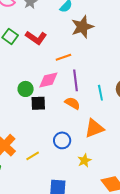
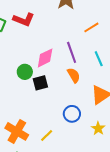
orange line: (63, 57) -> (91, 27), moved
orange semicircle: (72, 103) -> (74, 75), turned 42

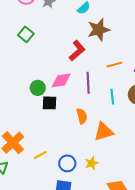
red L-shape: (24, 20) -> (77, 51), moved, turned -80
orange semicircle: (74, 75) -> (82, 116), moved
blue circle: (72, 114) -> (67, 163), moved

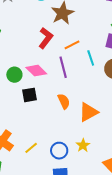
orange line: (114, 65) -> (72, 45), moved
pink diamond: (61, 80) -> (36, 71), turned 65
green circle: (38, 88) -> (14, 75), moved
cyan line: (112, 97) -> (91, 58), moved

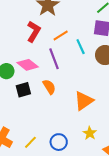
orange semicircle: (64, 101) -> (49, 87), moved
yellow star: (83, 145) -> (90, 133), moved

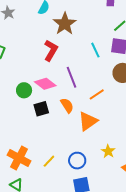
orange line: (61, 36) -> (97, 94), moved
cyan line: (81, 47) -> (95, 50), moved
orange triangle: (84, 101) -> (88, 121), moved

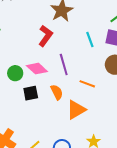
orange line: (97, 94) -> (87, 84), turned 49

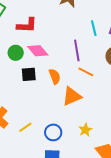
red L-shape: (45, 36) -> (27, 25), moved, turned 50
purple line: (64, 65) -> (77, 50), moved

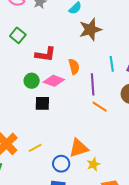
pink diamond: (38, 51) -> (54, 81), turned -35
orange semicircle: (55, 77) -> (74, 67), moved
orange triangle: (72, 96) -> (79, 148), moved
yellow line: (25, 127) -> (35, 148), moved

